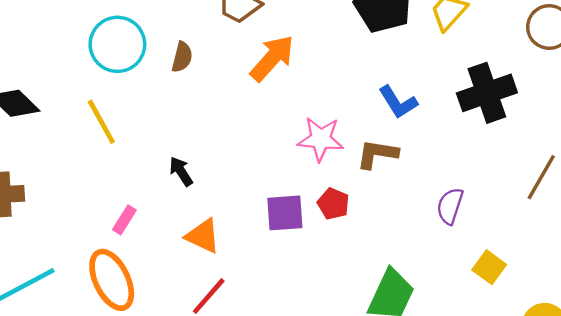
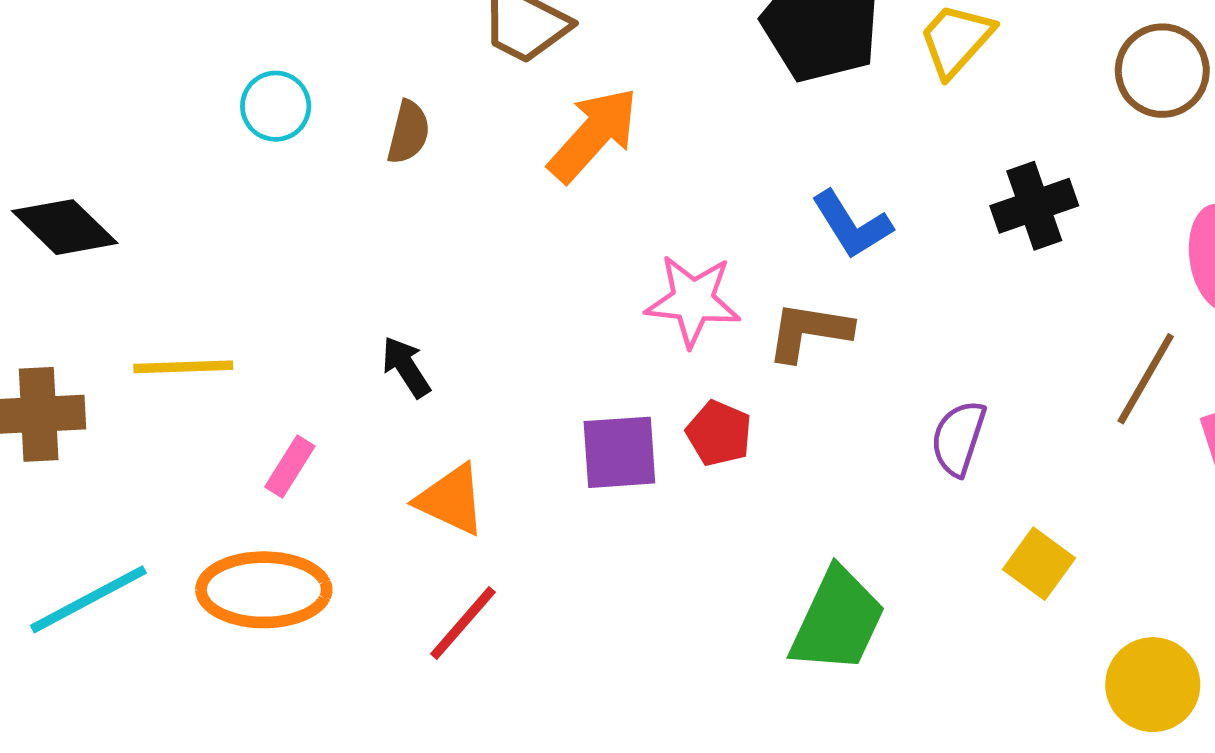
cyan circle: (117, 44) -> (276, 106), size x0.6
black cross: (487, 93) -> (1034, 206), size x0.7
yellow line: (101, 122) -> (183, 367), moved, turned -63
orange ellipse: (112, 280) -> (264, 590), turned -64

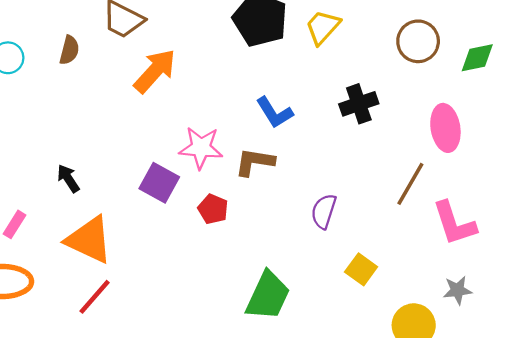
brown semicircle: (408, 132) -> (69, 50), moved
purple square: (619, 452) -> (159, 183), moved, turned 33
orange triangle: (451, 500) -> (89, 240), size x1.4

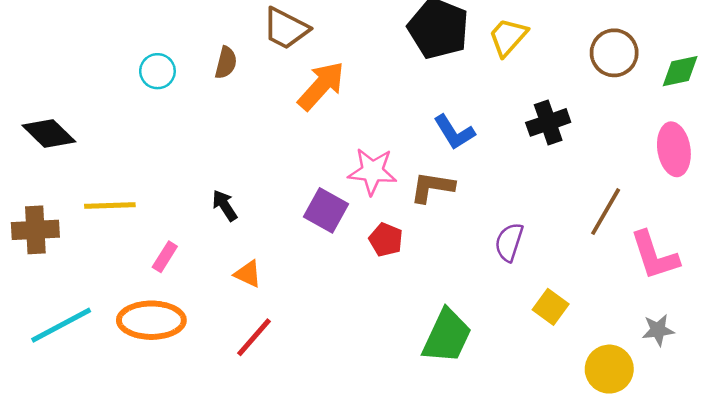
pink ellipse: (445, 128) -> (674, 149), moved
orange triangle: (89, 240) -> (248, 274), size x0.5

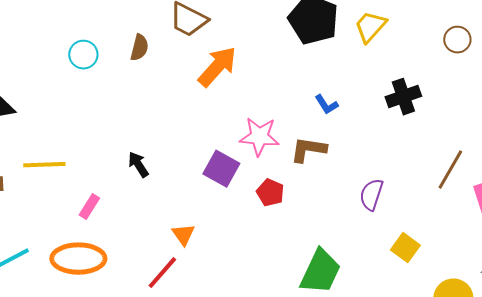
brown circle: (614, 53) -> (457, 40), size x0.7
blue L-shape: (454, 132) -> (326, 105), size x0.7
orange triangle: (248, 274) -> (183, 235), moved, turned 30

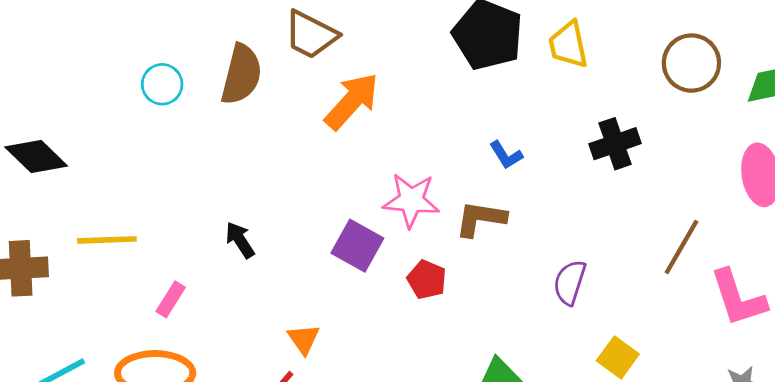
yellow trapezoid: (370, 27) -> (568, 45), turned -54
brown circle: (457, 40) -> (691, 63), size x1.5
brown semicircle: (139, 48) -> (241, 74), size x1.6

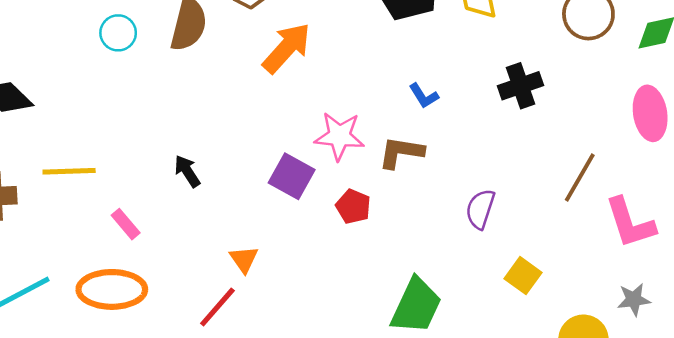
pink rectangle: (171, 299) -> (126, 224), turned -72

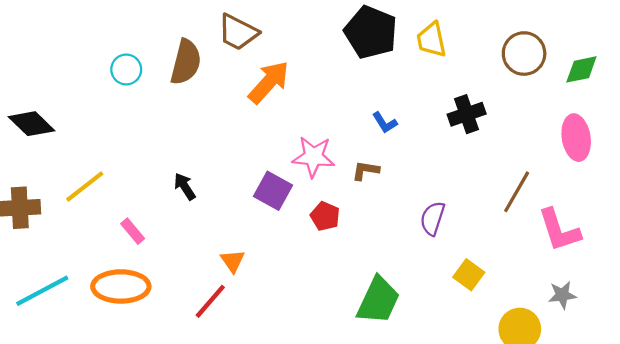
brown L-shape: (401, 152) -> (366, 171), size x0.7
yellow line: (69, 171) -> (85, 186), turned -36

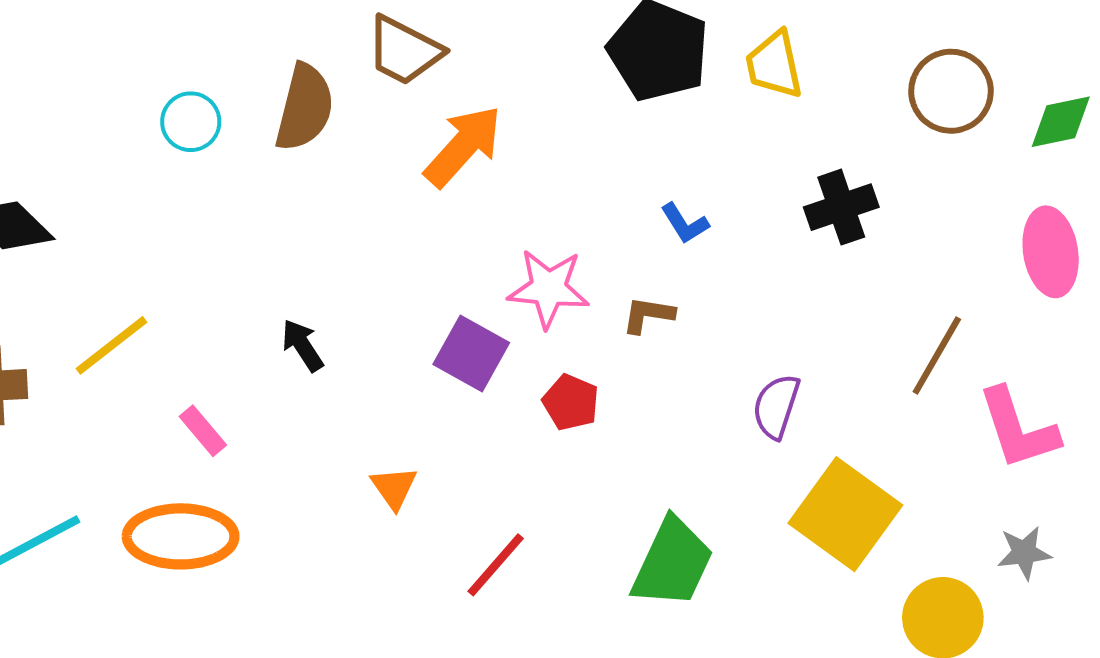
yellow square: (469, 275) -> (845, 514), size x1.8
red line: (210, 301) -> (496, 565), moved

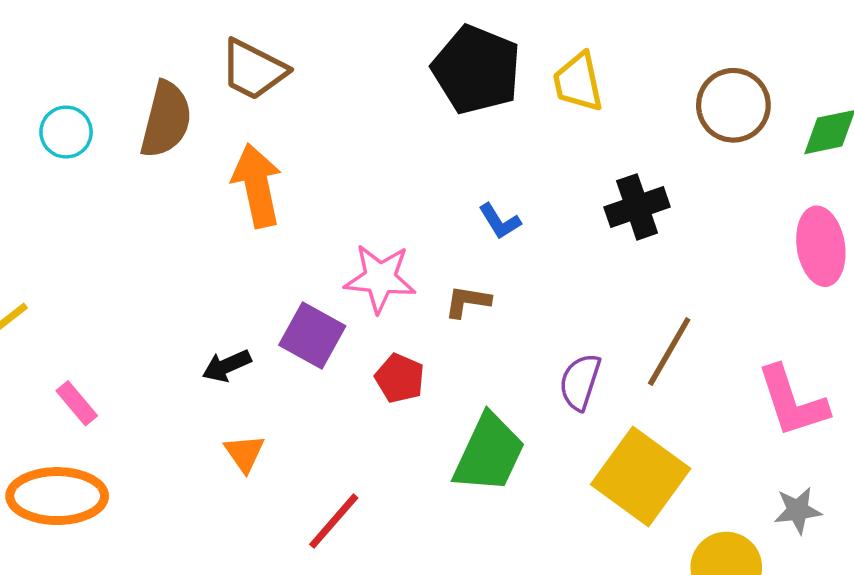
orange arrow: (463, 146) -> (257, 186), moved, turned -54
black arrow: (303, 345) -> (227, 366), moved, turned -81
brown line: (937, 356) -> (669, 352), moved
green trapezoid: (672, 563) -> (489, 453), moved

